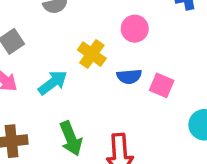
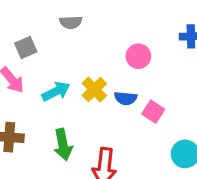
yellow cross: (92, 54) -> (94, 90), moved

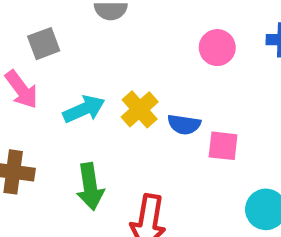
pink circle: (138, 56) -> (217, 48), moved
pink square: (153, 112) -> (223, 146), turned -30

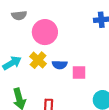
pink circle: (217, 48) -> (45, 32), moved, size x1.5

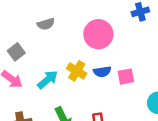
pink circle: (45, 32) -> (98, 34), moved

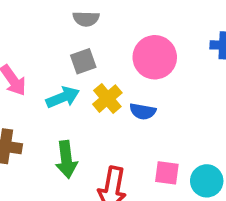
gray square: (16, 52) -> (83, 61), moved
pink square: (126, 77) -> (167, 173), moved

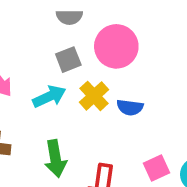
pink circle: (155, 57) -> (116, 46), moved
pink square: (167, 173) -> (157, 168), turned -30

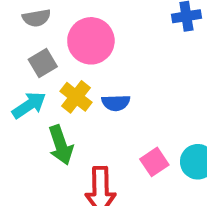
green arrow: (55, 159) -> (61, 145), moved

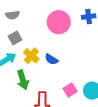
pink circle: (91, 41) -> (59, 22), moved
blue semicircle: (116, 103) -> (51, 59), turned 32

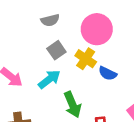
pink circle: (59, 22) -> (97, 29), moved
yellow cross: (31, 56) -> (86, 59), moved

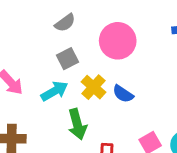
gray semicircle: (50, 20) -> (65, 23), turned -30
yellow cross: (86, 59) -> (94, 87), moved

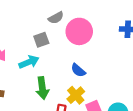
gray semicircle: (65, 23) -> (56, 18), moved
yellow cross: (94, 87) -> (76, 95), moved

